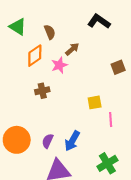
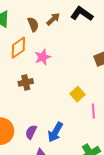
brown arrow: (72, 49) -> (53, 19), moved
yellow square: (95, 102) -> (78, 94), turned -32

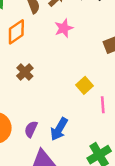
pink star: (43, 57) -> (64, 28), moved
brown cross: (26, 82) -> (25, 72), turned -32

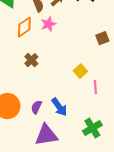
pink star: (64, 28) -> (48, 24), moved
blue arrow: (59, 129) -> (59, 107), turned -66

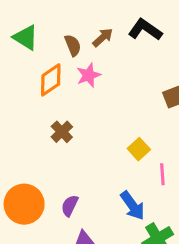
blue arrow: (59, 107) -> (133, 206), moved

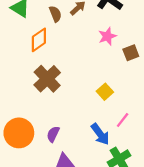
pink star: (89, 75) -> (107, 36), moved
brown cross: (62, 132) -> (47, 79), size x1.6
pink line: (162, 174) -> (123, 120), moved, turned 42

